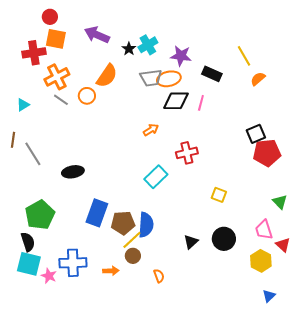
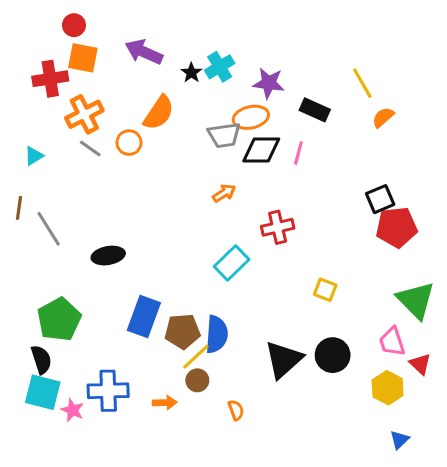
gray trapezoid: (151, 78) -> (224, 135), moved
green triangle: (280, 202) -> (416, 300), size x1.8
black triangle: (191, 242) -> (284, 360), size x1.8

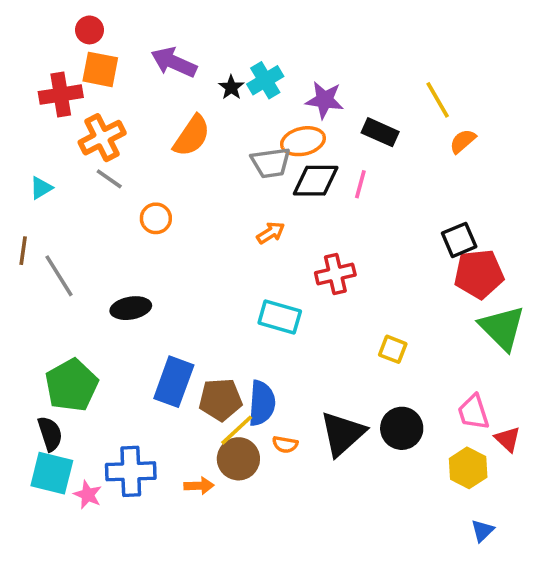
orange circle: (129, 143) -> (156, 218), moved
cyan rectangle: (232, 263) -> (280, 317), turned 60
green triangle: (416, 300) -> (502, 328), moved
brown circle: (197, 380) -> (238, 459), size x1.5
orange semicircle: (236, 410) -> (285, 444), moved, turned 120

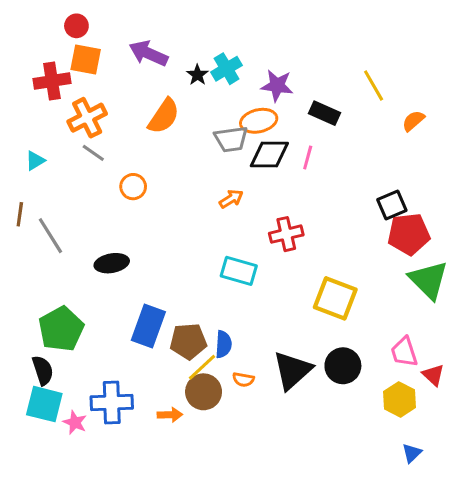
orange semicircle: (463, 141) -> (413, 121), moved
yellow square: (393, 349) -> (335, 298), size x1.8
blue semicircle: (262, 403) -> (223, 344), size x0.7

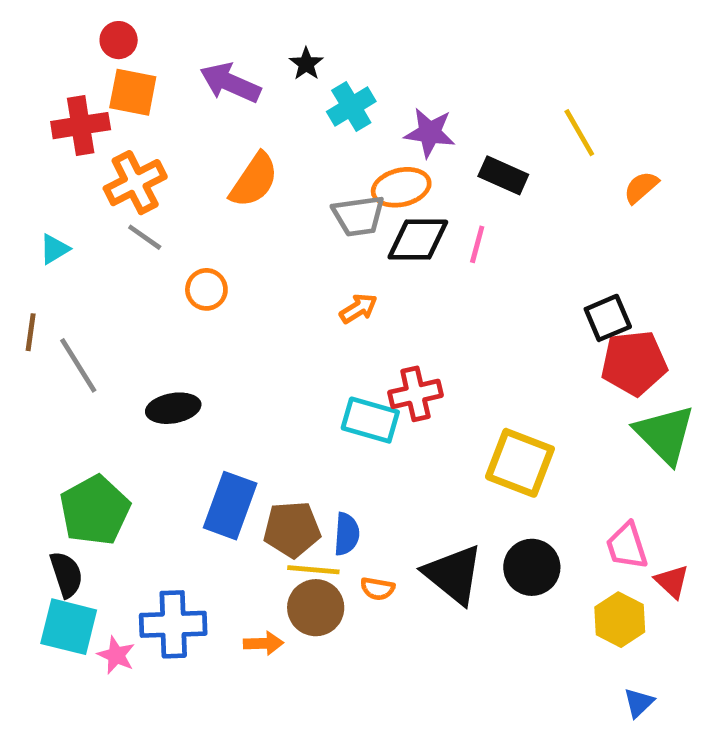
black star: (197, 75) -> (306, 64), moved
red cross: (286, 234) -> (415, 394), moved
yellow line: (202, 367) -> (313, 570), turned 48
black triangle: (292, 370) -> (453, 574), turned -39

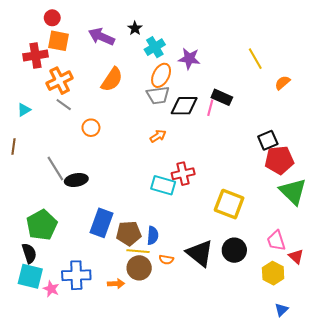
black rectangle: (503, 175) -> (222, 97), moved
orange ellipse: (401, 187) -> (161, 75), moved, turned -50
gray line: (78, 365) -> (55, 168), moved

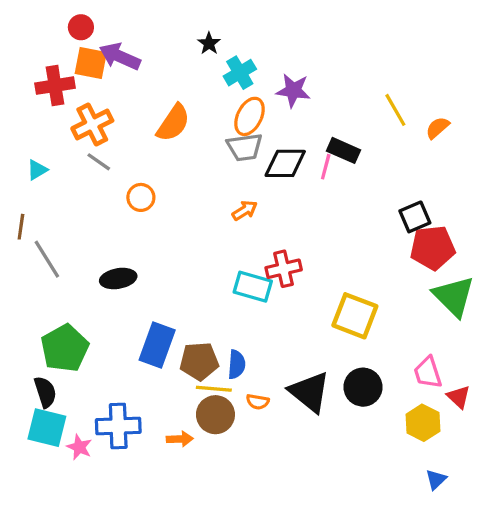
purple arrow: (101, 37) -> (120, 56), moved
yellow line: (255, 59) -> (395, 110), moved
gray line: (55, 168) -> (47, 259), moved

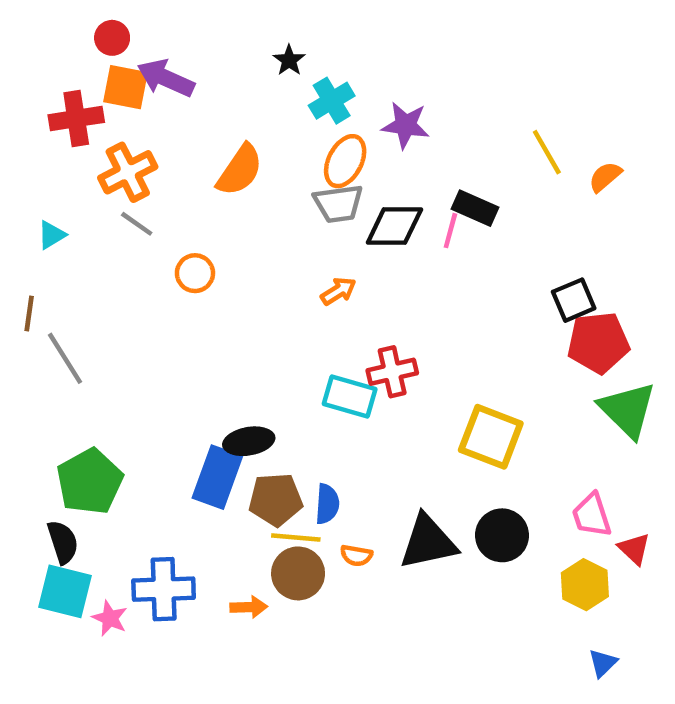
black ellipse: (118, 279) -> (249, 441), moved
black triangle: (309, 392) -> (428, 542), turned -51

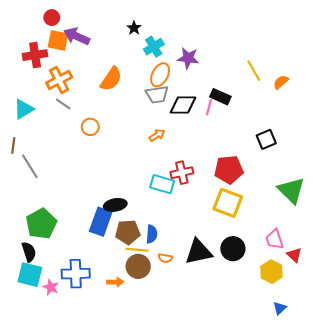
cyan triangle: (52, 235) -> (24, 109), size x1.5
red pentagon: (598, 343) -> (229, 170), moved

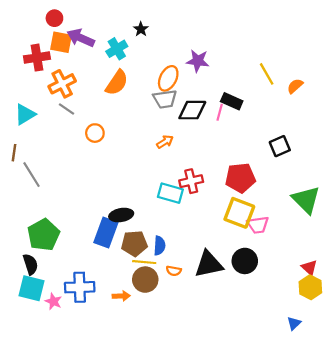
cyan cross: (154, 47) -> (117, 49), moved
pink trapezoid: (275, 239) -> (258, 225), moved, turned -80
yellow hexagon: (271, 272) -> (310, 287), moved

